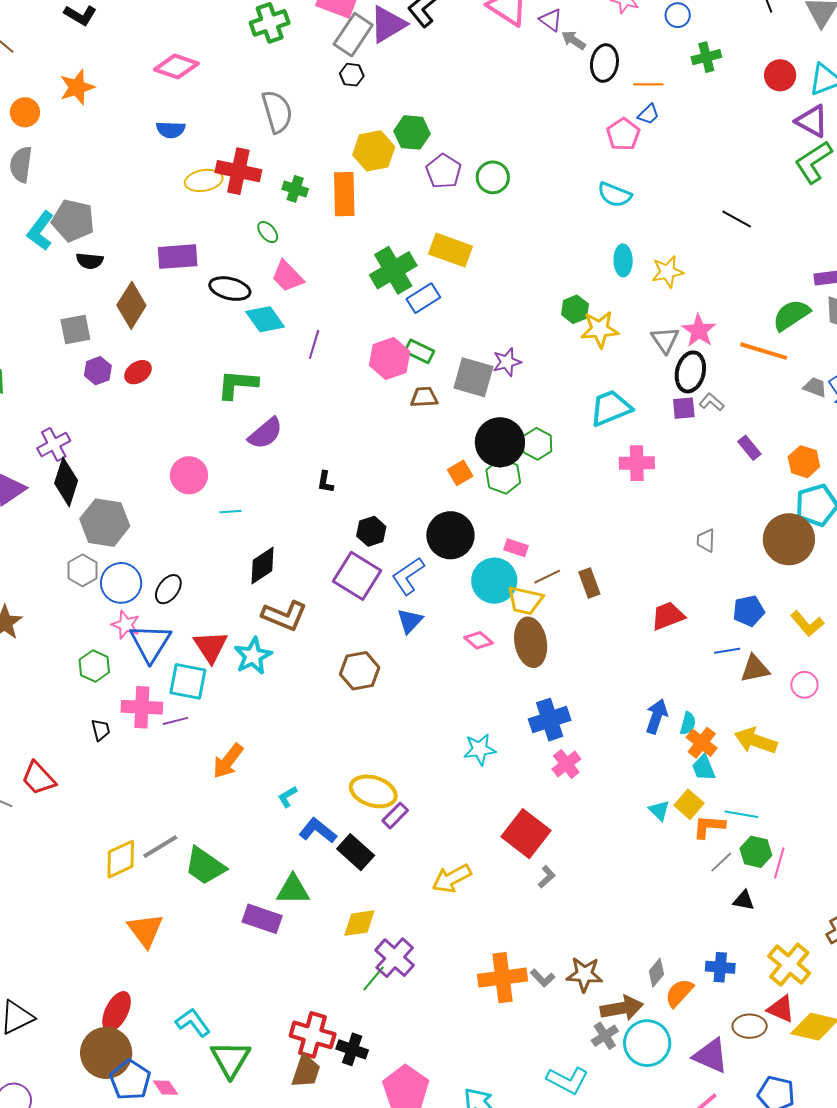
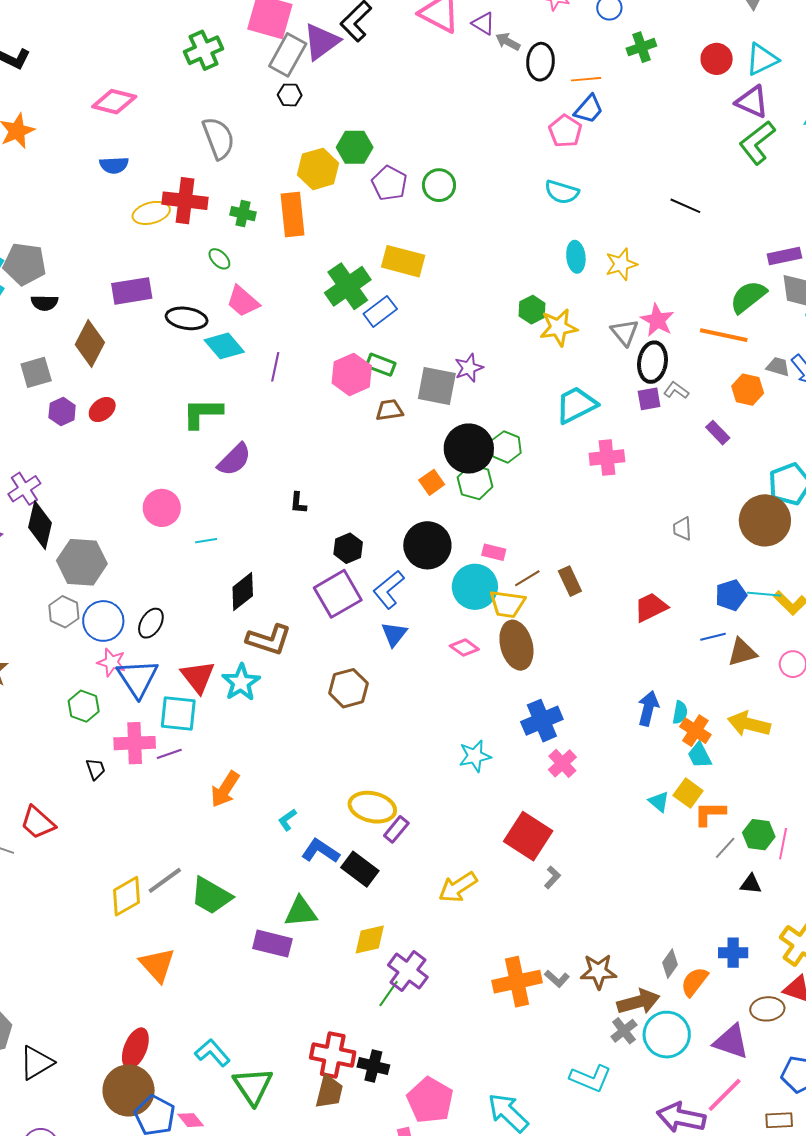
blue trapezoid: (648, 114) -> (589, 109), size x1.4
orange hexagon: (804, 462) -> (748, 390), moved
purple square: (357, 576) -> (338, 594), turned 33
cyan line: (741, 814) -> (764, 594), moved

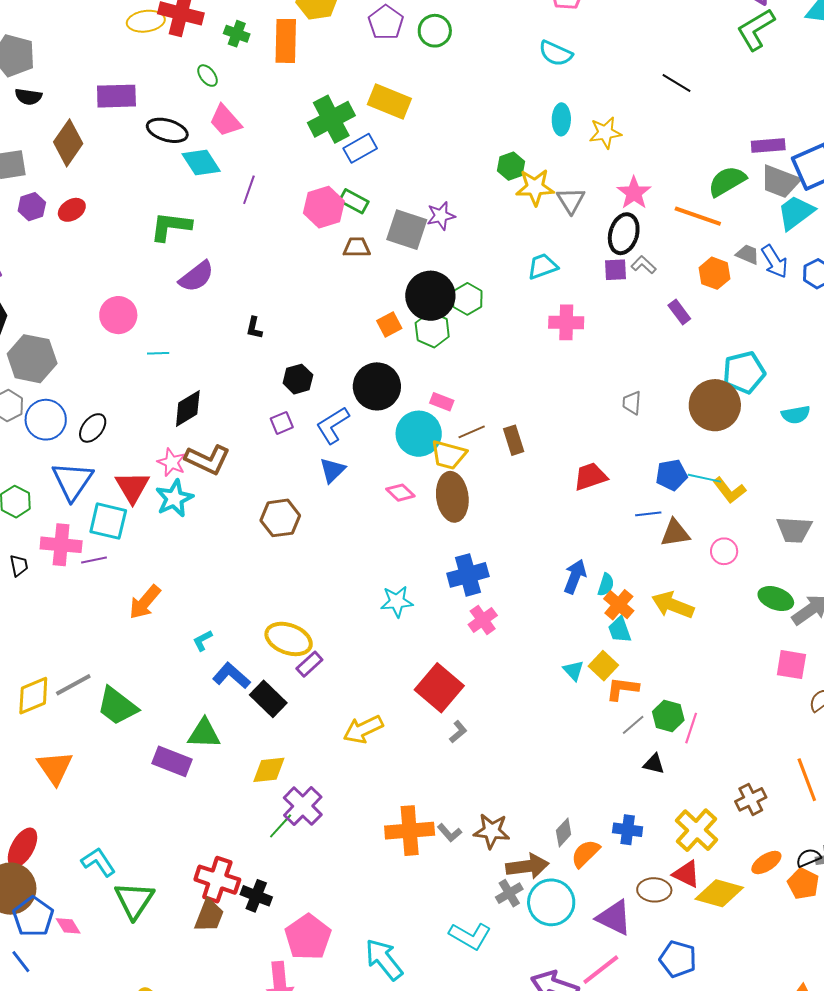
gray triangle: (625, 332) -> (571, 200), moved
cyan trapezoid: (576, 405) -> (543, 266), size x0.7
purple square: (338, 594) -> (282, 423), size x0.5
pink star: (111, 662) -> (172, 462), moved

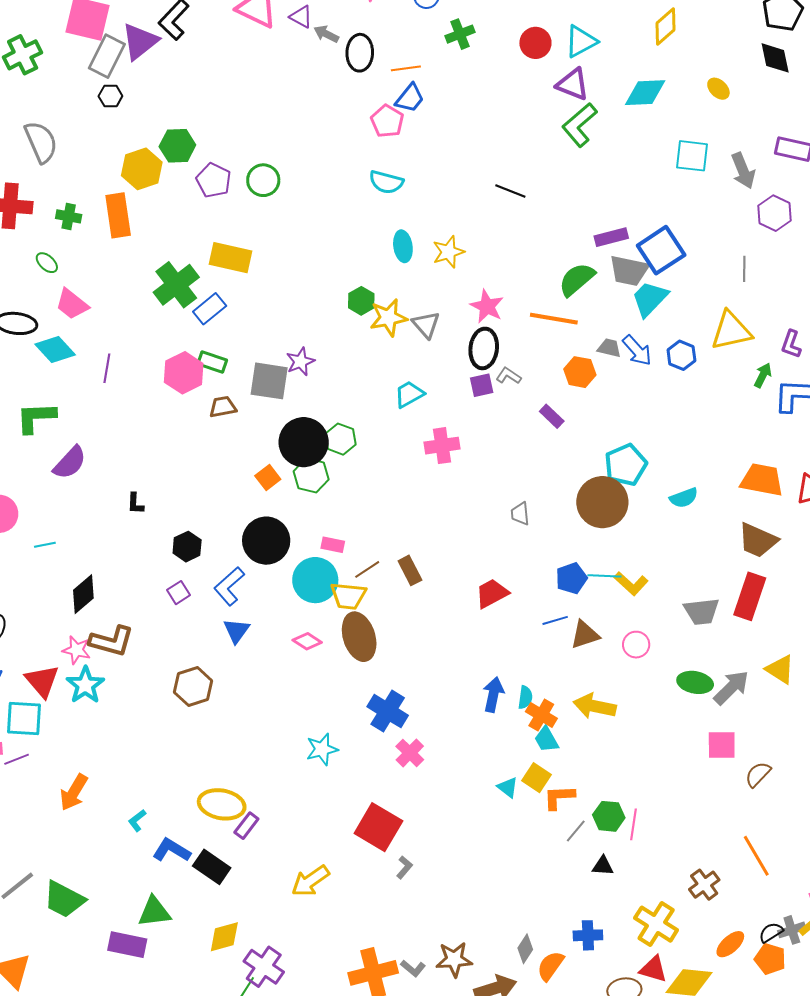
blue cross: (468, 575) -> (388, 711), turned -33

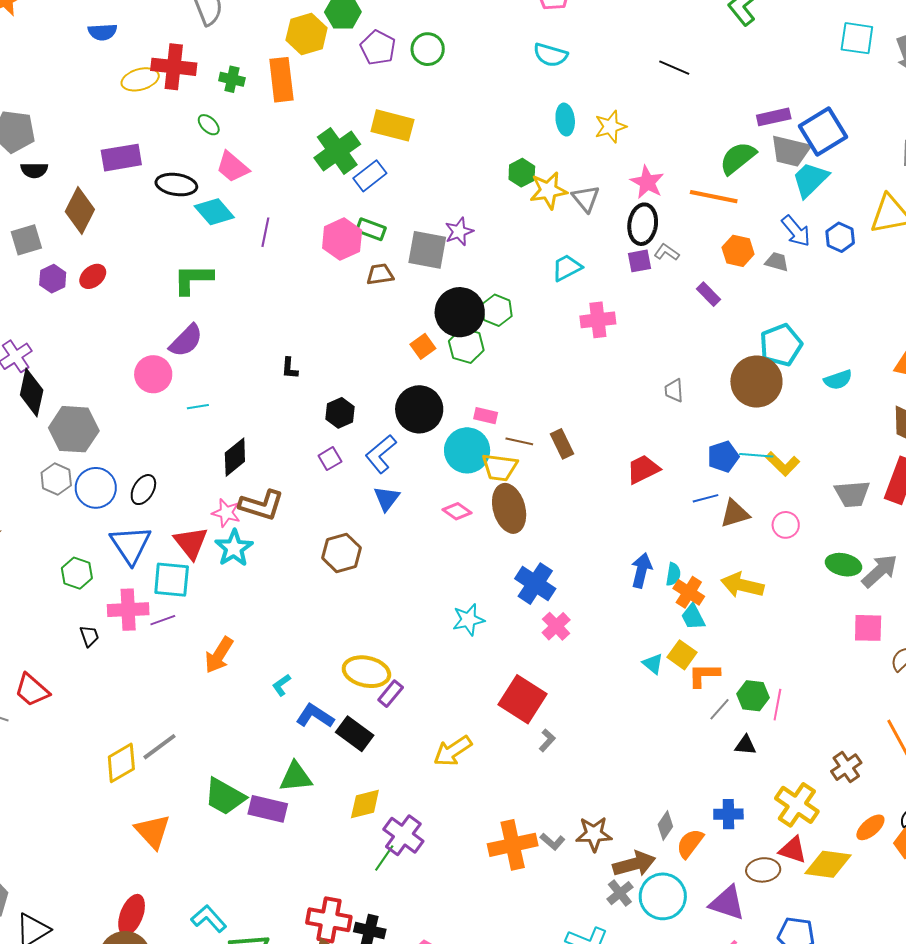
gray trapezoid: (609, 348) -> (777, 262), moved
purple semicircle: (70, 463) -> (186, 341), moved
brown line: (367, 569) -> (519, 441), turned 44
green trapezoid: (64, 899) -> (225, 797), moved

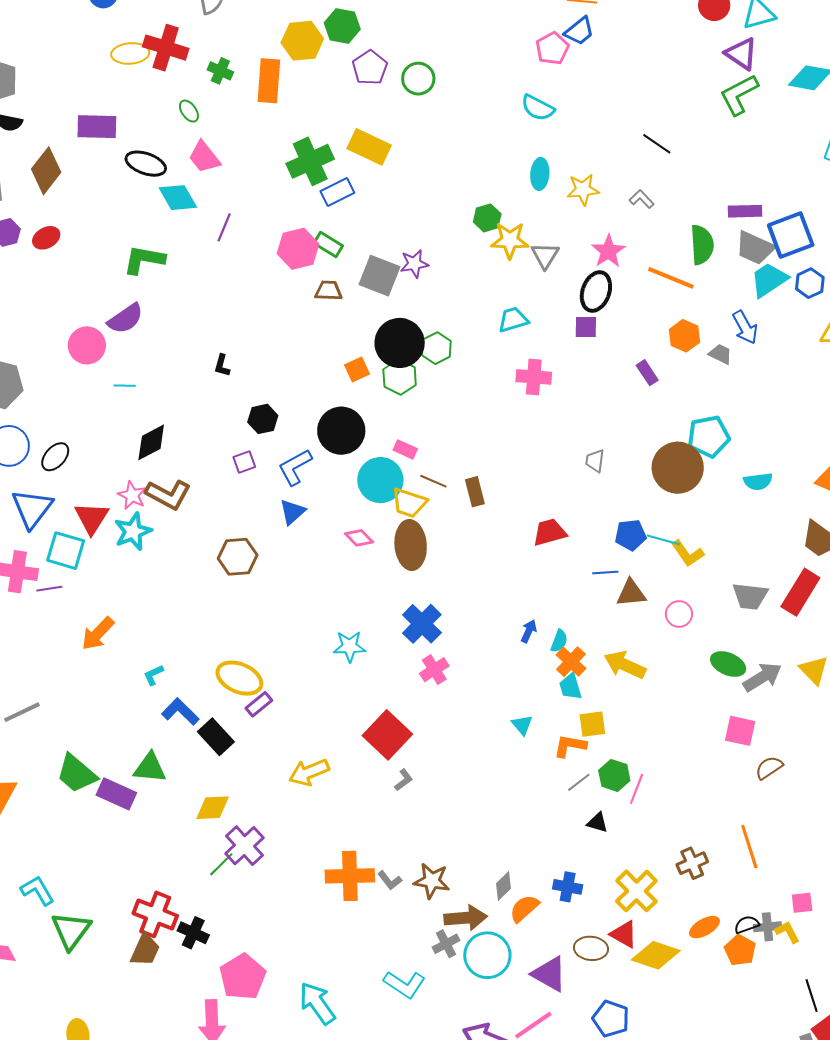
green semicircle: (738, 158) -> (702, 245), turned 114
blue hexagon: (840, 237) -> (810, 283), moved
gray L-shape: (667, 252) -> (642, 199), moved
blue arrow: (641, 570) -> (529, 631), size x0.7
yellow square: (682, 655) -> (592, 724), moved, turned 36

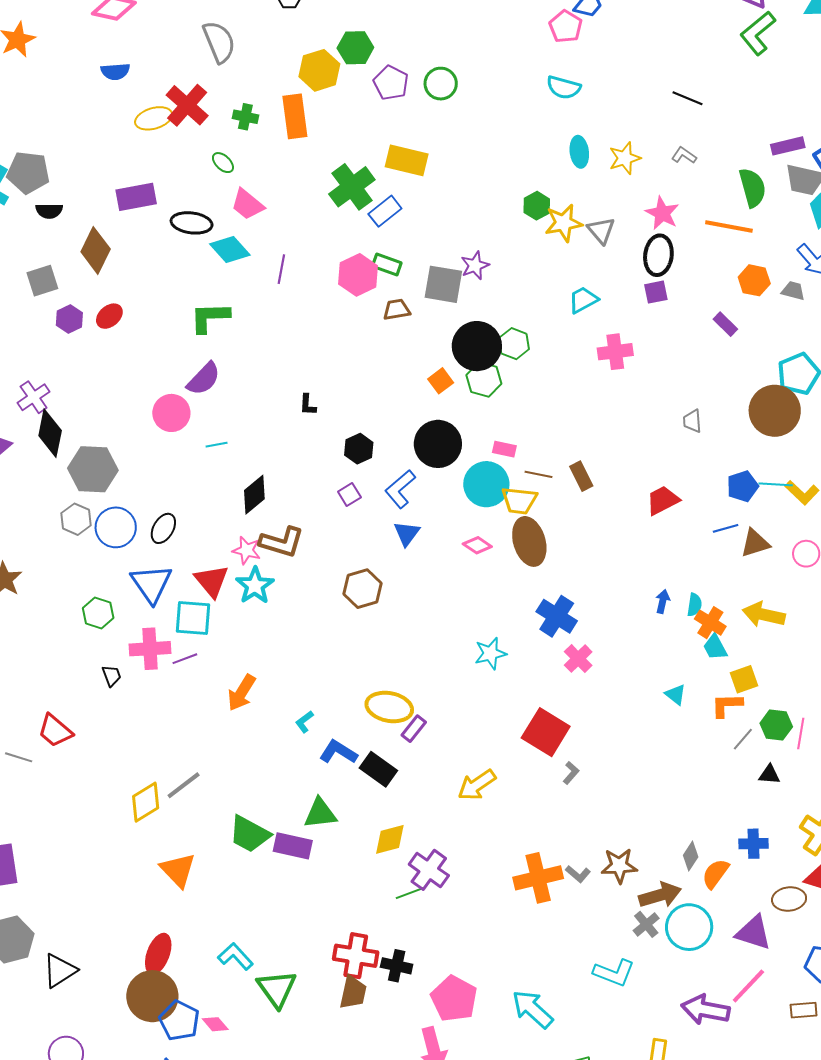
red cross: (166, 48) -> (187, 105), turned 36
green line: (221, 864) -> (410, 893), turned 36

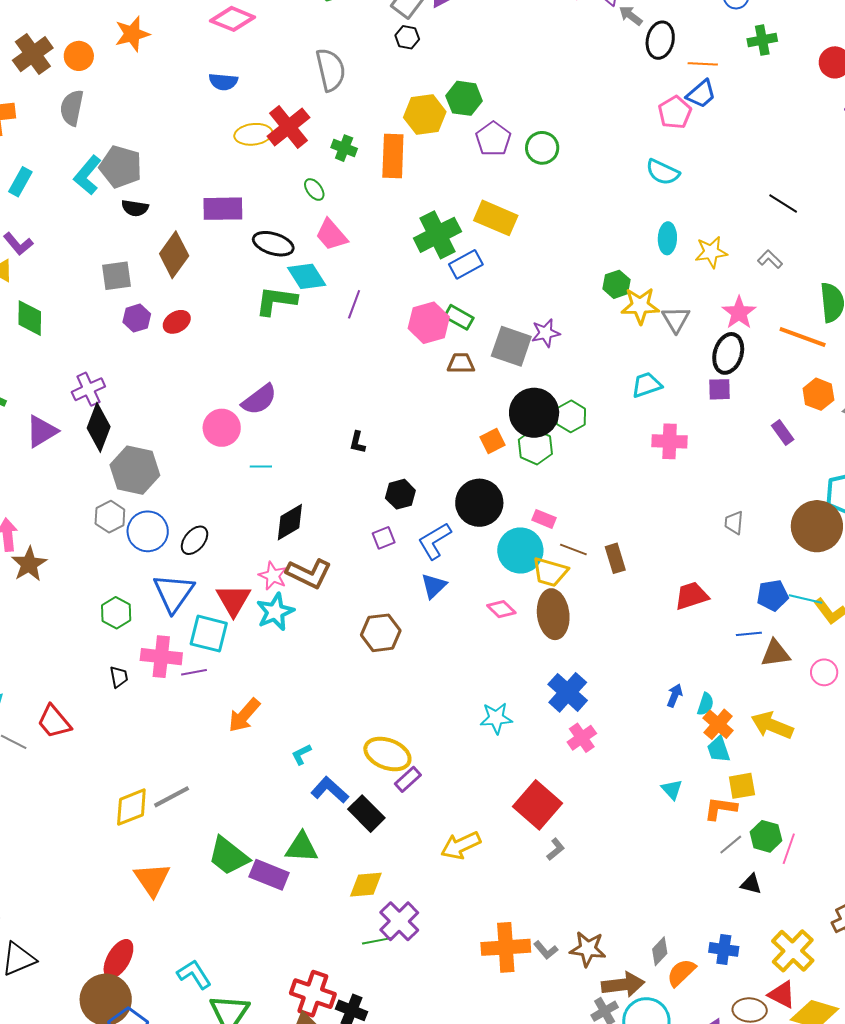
green L-shape: (210, 317) -> (276, 301), moved

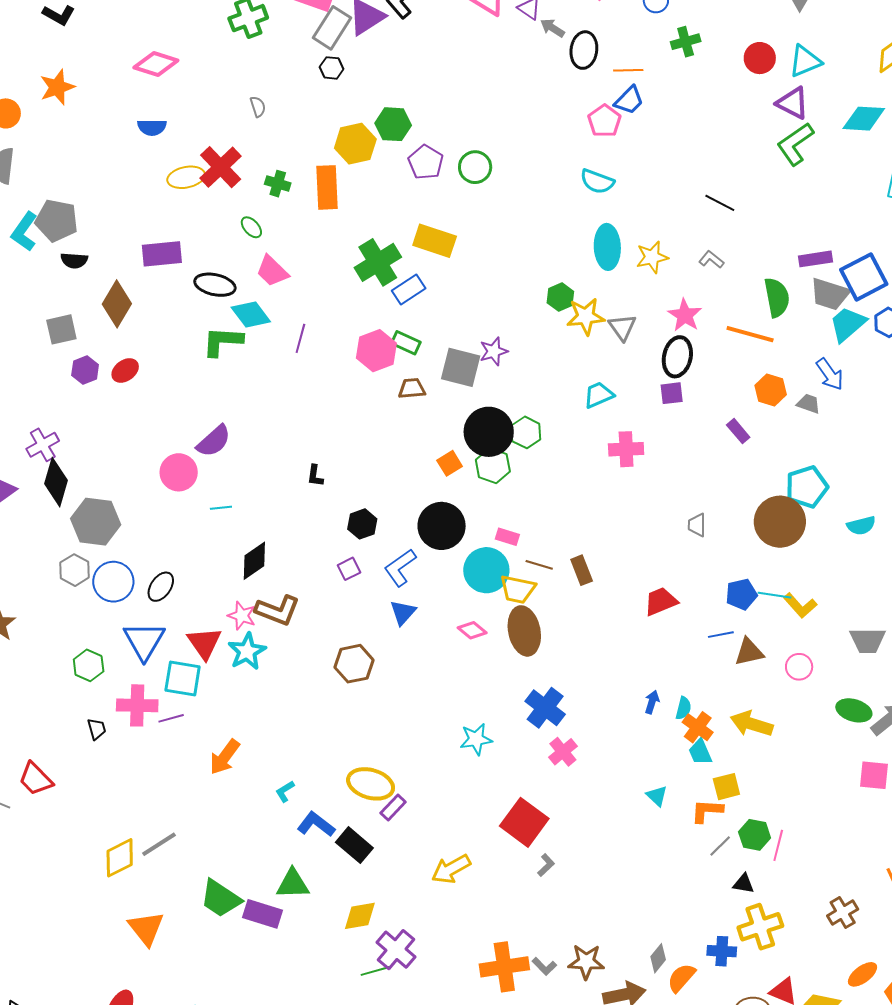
gray semicircle: (331, 70) -> (258, 107), size x0.5
cyan ellipse: (667, 238) -> (607, 247), size x1.4
yellow cross: (793, 951) -> (760, 927), moved, turned 33

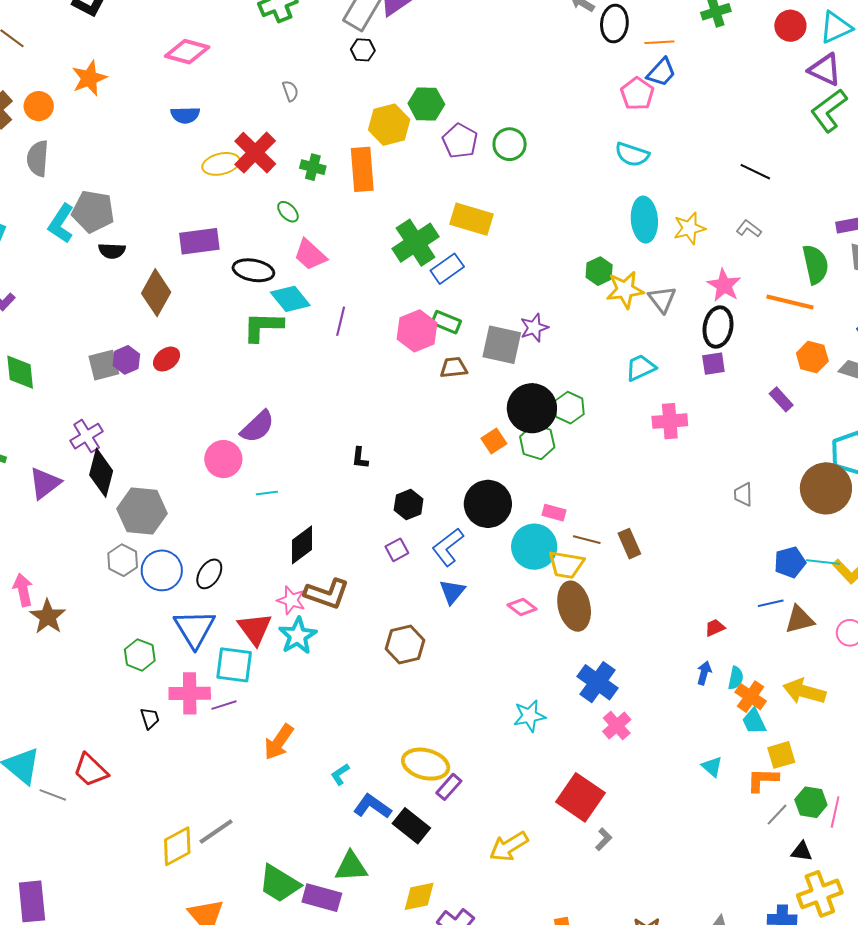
gray square: (61, 329) -> (104, 365), moved
red trapezoid: (661, 601) -> (715, 628), moved, size x0.6

